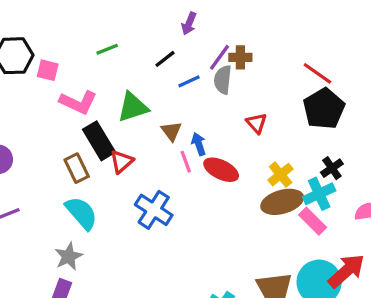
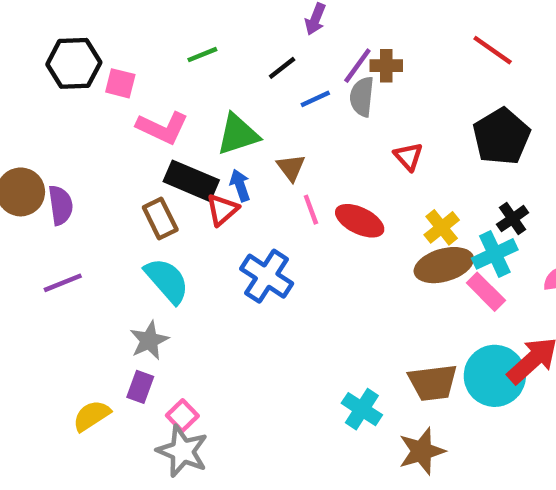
red line: (317, 73) -> (493, 50), moved
black rectangle: (99, 141) -> (191, 181), turned -36
blue arrow: (199, 144) -> (240, 185), moved

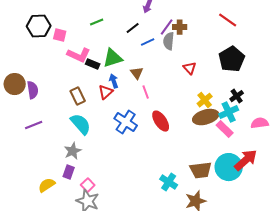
black rectangle: (191, 181) -> (93, 64), moved, size x0.6
red ellipse: (360, 221) -> (161, 121), moved, turned 30

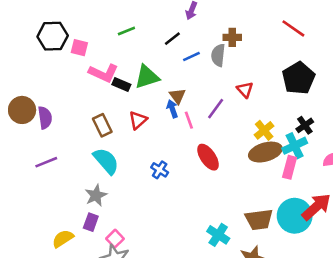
purple line: (167, 27) -> (216, 109), moved
blue arrow: (114, 81) -> (172, 109), moved
blue cross: (126, 122) -> (160, 170), moved, size x0.6
pink rectangle: (225, 129) -> (290, 167), turned 60

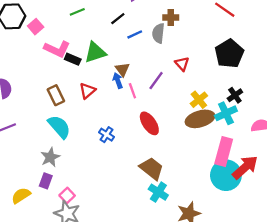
pink square: (79, 48) -> (36, 27), turned 35
pink rectangle: (290, 167) -> (224, 152), moved, size x1.4
brown trapezoid: (259, 220) -> (152, 168), moved, turned -135

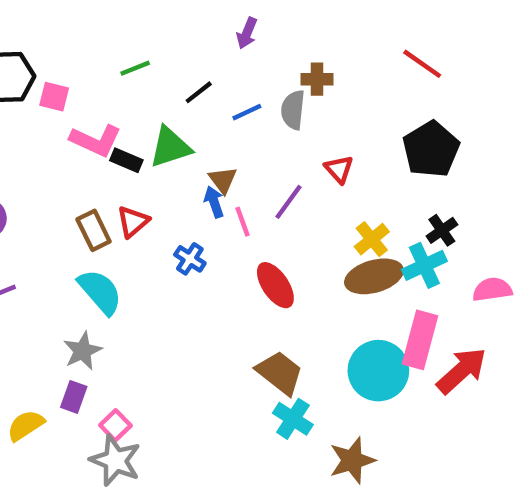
black line: (118, 19) -> (199, 92), moved
pink square: (36, 27) -> (54, 97), turned -35
red triangle: (87, 91) -> (133, 222), moved
blue cross: (107, 135) -> (190, 259), moved
cyan circle: (226, 175) -> (378, 371), moved

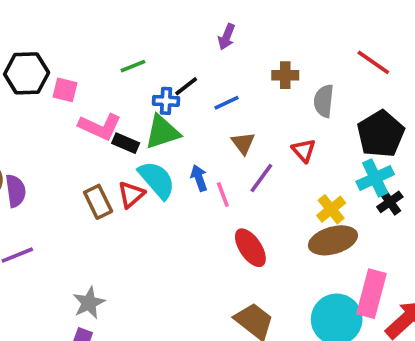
gray semicircle: (293, 110) -> (324, 101), moved
brown triangle: (223, 180) -> (243, 143), moved
blue cross: (190, 259) -> (166, 101), moved, turned -30
cyan cross: (424, 265) -> (375, 178), moved
cyan semicircle: (100, 292) -> (157, 180), moved

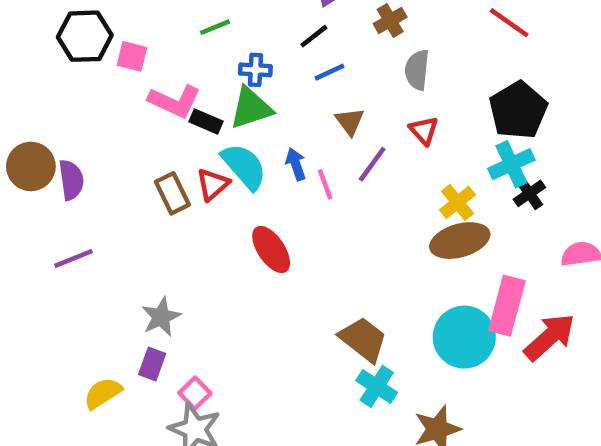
brown cross: (285, 75) -> (390, 20), moved, turned -30
black line: (186, 86) -> (314, 36), moved
gray semicircle: (324, 101) -> (417, 70), moved
red ellipse: (250, 248) -> (271, 249), moved

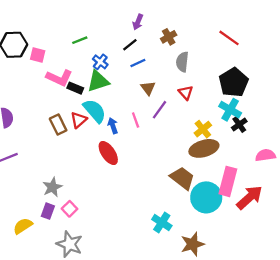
blue cross: (255, 70) -> (100, 62), turned 35
blue arrow: (296, 164) -> (113, 126), moved
cyan cross: (511, 164) -> (230, 110), turned -35
brown trapezoid: (363, 339) -> (182, 178), moved
pink square: (195, 393) -> (70, 209), moved

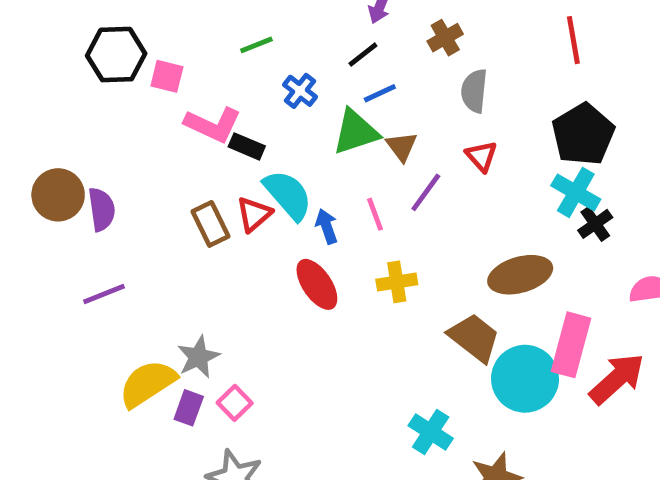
red line: (229, 38) -> (573, 40), turned 45
green triangle: (98, 81) -> (356, 132), moved
yellow cross: (203, 129) -> (397, 282), moved, turned 30
yellow semicircle: (23, 226) -> (148, 384), moved, size x1.4

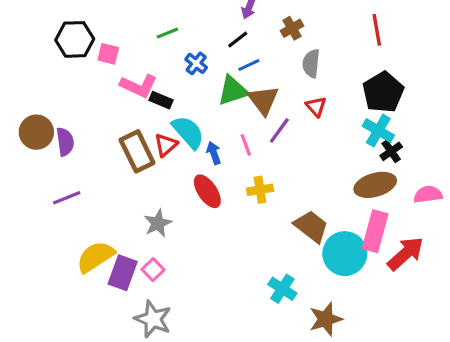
brown triangle: (402, 146) -> (263, 100), size x1.5
brown rectangle: (210, 224) -> (137, 151), size x1.4
brown ellipse: (520, 275) -> (375, 185), moved
gray star: (198, 357) -> (158, 223), moved
purple rectangle: (189, 408) -> (123, 273), size x1.5

